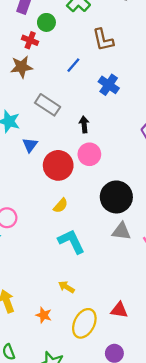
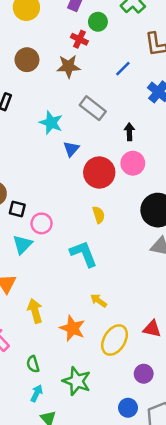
yellow semicircle: (61, 206) -> (99, 215), turned -63
cyan L-shape: (71, 241) -> (84, 254), moved
orange star: (44, 315) -> (72, 328), size x1.5

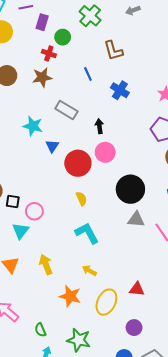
blue line: (123, 69) -> (88, 74), turned -64
cyan L-shape: (84, 254) -> (87, 233), moved
yellow arrow: (35, 311) -> (46, 265), moved

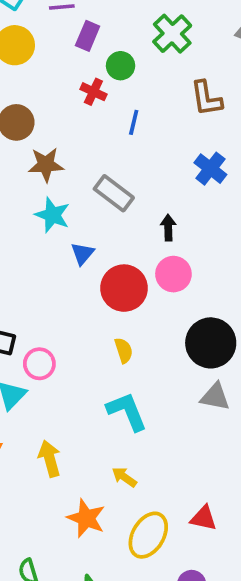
blue line: (88, 74) -> (134, 122), moved, turned 32
brown star: (42, 77) -> (46, 165), moved

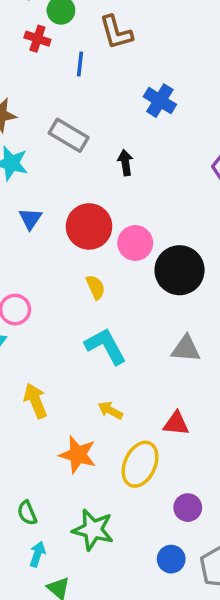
brown L-shape: (206, 98) -> (116, 32), moved
blue triangle: (82, 254) -> (30, 219), moved
pink circle: (173, 274) -> (135, 243), moved
gray triangle: (215, 397) -> (186, 349), moved
red triangle: (204, 518) -> (176, 424), moved

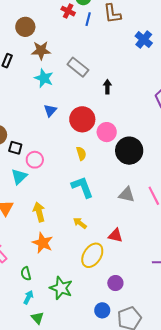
blue line: (80, 64) -> (88, 19), moved
blue cross: (160, 101) -> (144, 40), moved
orange star: (78, 455) -> (43, 243), moved

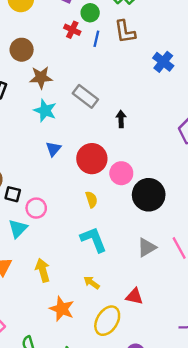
gray triangle: (127, 195) -> (147, 247), turned -42
orange star: (43, 243) -> (62, 309), moved

